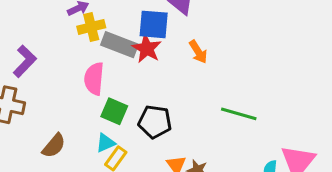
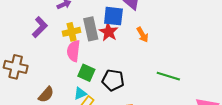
yellow cross: (91, 27) -> (72, 32), moved
gray rectangle: (119, 45) -> (91, 29), turned 55
purple L-shape: (25, 61) -> (40, 27), moved

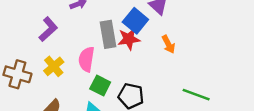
blue square: (113, 16) -> (135, 21), turned 30
yellow cross: (72, 32) -> (54, 66), moved, turned -30
red star: (109, 32) -> (129, 39), turned 30

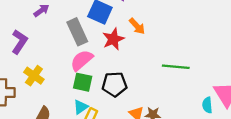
red star: (129, 39) -> (113, 39), moved
pink semicircle: (86, 59) -> (82, 60), moved, turned 55

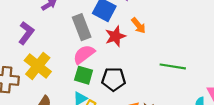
yellow cross: (34, 76) -> (38, 66), size x1.4

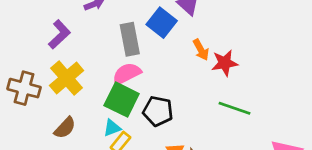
red star: (115, 36) -> (225, 63), moved
green square: (84, 75) -> (122, 100), size x1.4

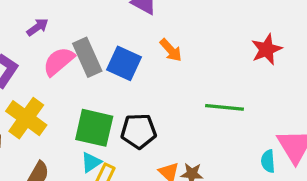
blue square: (162, 23) -> (124, 63), moved
red star: (225, 63) -> (267, 49), moved
pink semicircle: (127, 74) -> (59, 61), moved

